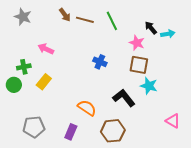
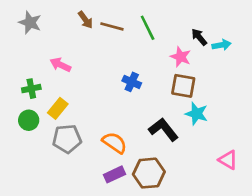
green circle: (14, 85) -> (29, 120), moved
gray pentagon: (34, 127) -> (67, 139), moved
purple rectangle: (71, 132) -> (115, 174), moved, turned 42

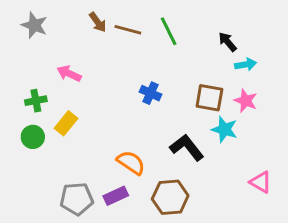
cyan arrow: (222, 45) -> (246, 64), moved
pink star: (181, 57) -> (246, 101), moved
gray pentagon: (67, 139) -> (77, 199), moved
purple rectangle: (115, 174) -> (116, 196), moved

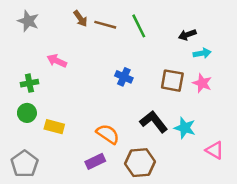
black arrow: (227, 42) -> (187, 35), turned -70
yellow rectangle: (66, 123) -> (54, 127), moved, turned 66
cyan star: (224, 129) -> (185, 128), moved
gray pentagon: (77, 199) -> (24, 164), moved, turned -30

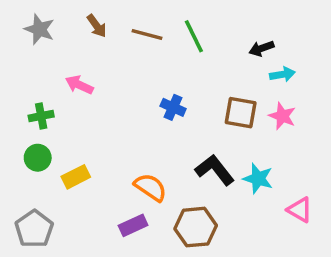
brown arrow: (80, 18) -> (97, 26), moved
yellow rectangle: (54, 127) -> (76, 177), turned -42

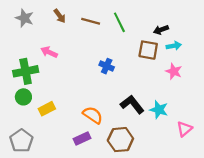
brown square: (241, 113) -> (148, 50), moved
green cross: (41, 116) -> (26, 71), size x1.6
pink triangle: (300, 210) -> (184, 129), turned 49

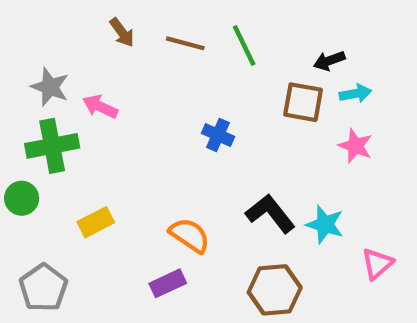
gray star: (25, 18) -> (50, 87), moved
green circle: (23, 97) -> (22, 198), moved
brown hexagon: (120, 140) -> (275, 290), moved

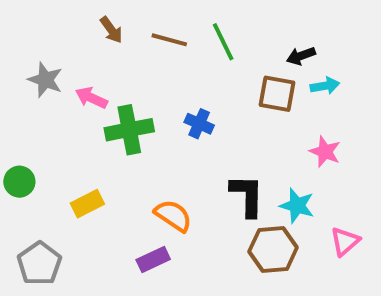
green cross: (52, 146) -> (129, 130), moved
pink star: (355, 146) -> (325, 152), moved
black L-shape: (270, 213) -> (247, 196), turned 39
brown hexagon: (275, 290) -> (273, 250), moved

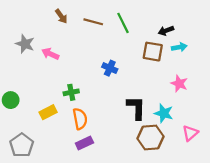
green cross: (129, 130) -> (71, 92), moved, size x0.6
orange semicircle: (173, 216) -> (80, 119), moved, turned 45

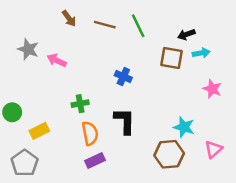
pink star: (179, 84) -> (212, 89), moved
black L-shape: (136, 108) -> (125, 121), moved
yellow rectangle: (48, 112) -> (39, 131), moved

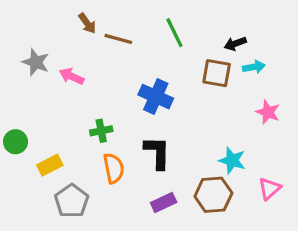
brown line: (105, 25) -> (118, 39), moved
blue cross: (123, 76) -> (156, 97), size x1.5
purple rectangle: (95, 160) -> (164, 202), moved
gray pentagon: (25, 163) -> (72, 201), moved

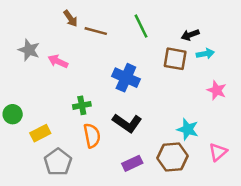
black L-shape: (157, 153) -> (127, 123), turned 124

